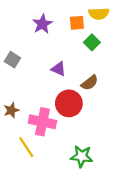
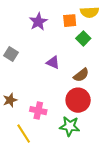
red circle: (69, 103) -> (78, 100), moved
pink cross: (42, 122) -> (38, 111), size x0.7
green star: (82, 156) -> (70, 126), moved

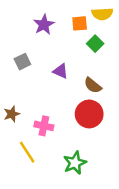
gray square: (11, 54) -> (22, 62), moved, turned 32
brown semicircle: (81, 75) -> (93, 85), turned 77
green star: (70, 126) -> (75, 163), moved, turned -30

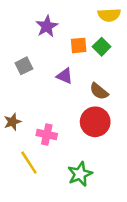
orange square: (80, 23) -> (79, 45), moved

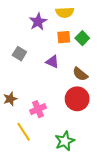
yellow semicircle: (109, 15) -> (65, 12), moved
gray square: (24, 66) -> (19, 54), turned -32
pink cross: (47, 135) -> (38, 109), turned -35

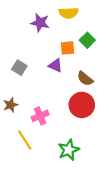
purple star: (38, 22) -> (40, 23), turned -30
orange square: (64, 37) -> (68, 48), moved
gray square: (19, 54) -> (19, 68), moved

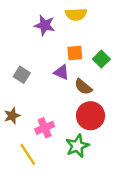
green square: (87, 40) -> (101, 59), moved
brown semicircle: (85, 79) -> (83, 87), moved
green star: (69, 150) -> (77, 146), moved

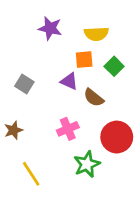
yellow semicircle: (76, 14) -> (96, 34), moved
red circle: (91, 116) -> (117, 137), moved
pink cross: (45, 128) -> (68, 129), moved

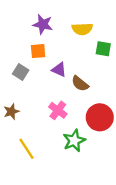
orange square: (84, 60) -> (38, 51), moved
green square: (114, 66) -> (103, 49), moved, turned -35
pink cross: (68, 129) -> (58, 110), turned -30

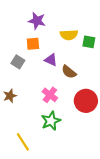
yellow semicircle: (82, 29) -> (69, 35), moved
green star: (74, 141) -> (51, 121), moved
yellow line: (26, 149) -> (23, 142), moved

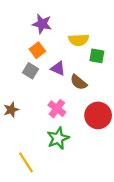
green square: (89, 42) -> (97, 56), moved
orange square: (33, 44) -> (37, 50), turned -32
gray square: (18, 62) -> (31, 71), moved

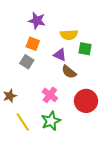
orange square: (37, 50) -> (33, 44), turned -32
purple triangle: (58, 69) -> (60, 55), moved
yellow line: (26, 162) -> (23, 122), moved

